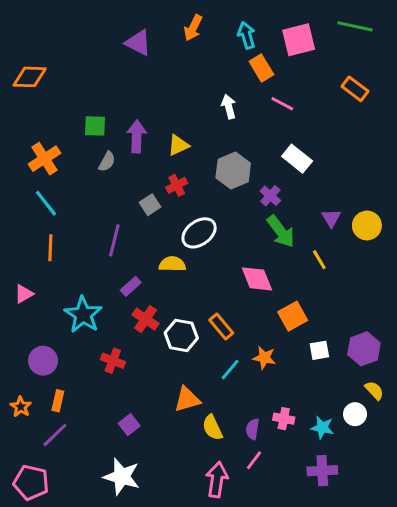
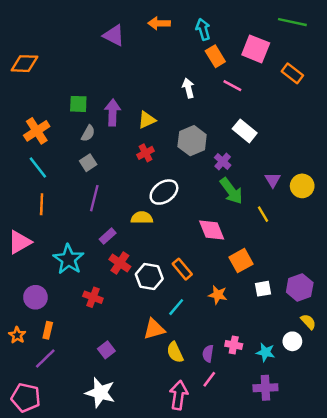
orange arrow: (193, 28) -> (159, 23), turned 65
pink square: (299, 40) -> (256, 49), moved, turned 36
gray square: (150, 205) -> (88, 163), moved
pink triangle: (24, 294) -> (20, 242), size x1.5
cyan line: (230, 370) -> (176, 307), moved

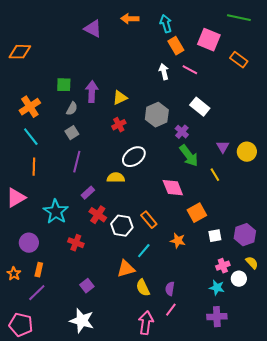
white arrow: (188, 88) -> (164, 72), moved
pink cross: (234, 345) -> (223, 266), moved, turned -32

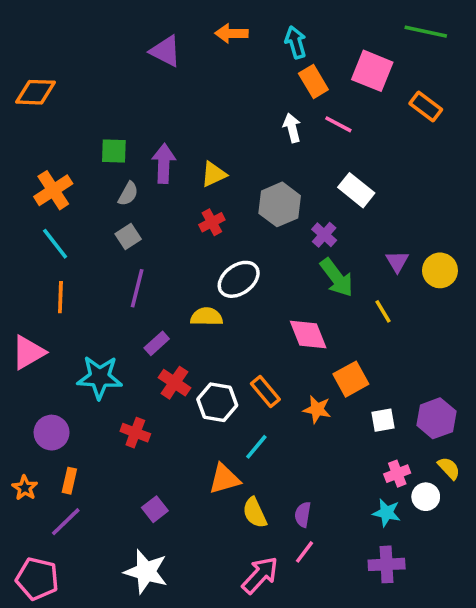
cyan star: (56, 212) -> (100, 377), turned -30
orange star: (178, 241) -> (317, 409), moved
pink arrow: (146, 323) -> (260, 575), turned 35

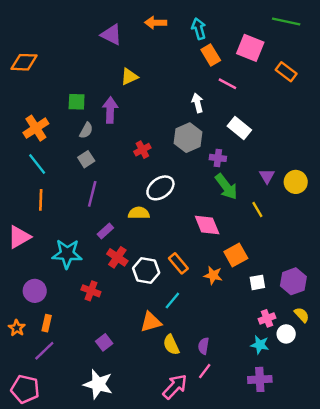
white arrow: (292, 128) -> (198, 103), moved
yellow triangle: (214, 174) -> (129, 77), moved
purple cross: (324, 235) -> (218, 158), turned -35

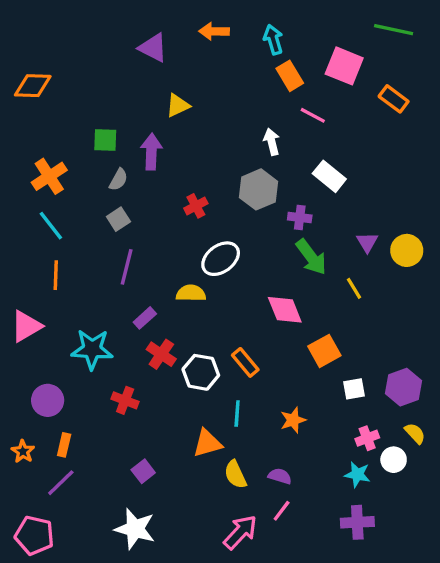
orange star: (213, 275) -> (293, 420), moved, turned -30
cyan line: (172, 300) -> (237, 414), turned -36
purple semicircle: (204, 346) -> (280, 476), turned 98

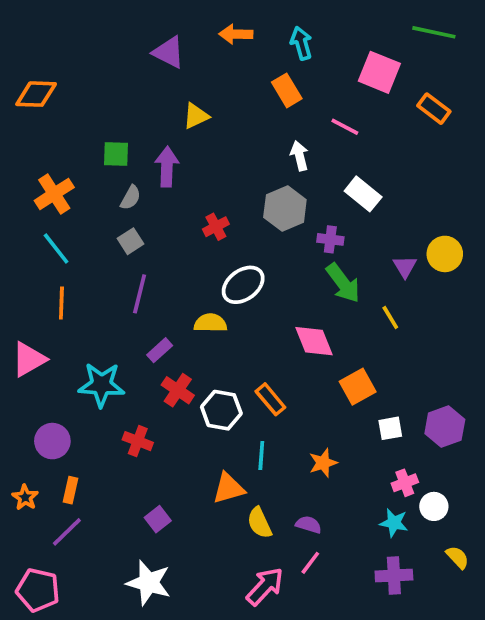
orange rectangle: (290, 76) -> (287, 90), moved
yellow circle: (407, 250) -> (445, 254), moved
yellow semicircle: (415, 433) -> (458, 557), moved

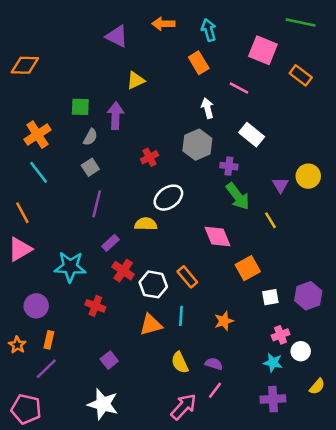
orange line: (61, 303) -> (22, 213), moved, turned -30
orange triangle: (229, 488) -> (151, 325), moved
yellow semicircle: (458, 557) -> (317, 386), turned 84

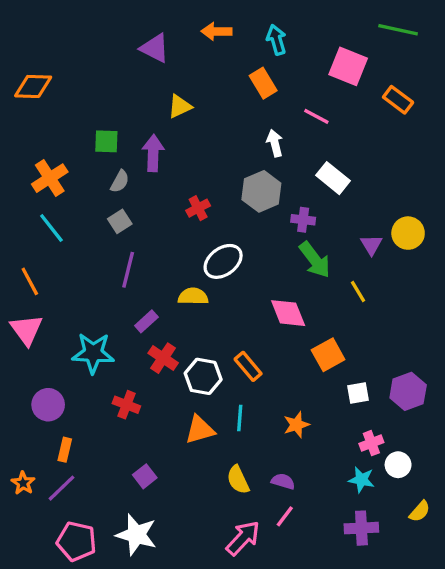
pink triangle: (20, 249) -> (26, 330), turned -36
orange star: (17, 345) -> (23, 483), moved
pink pentagon: (26, 409) -> (76, 541), moved

